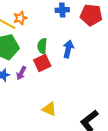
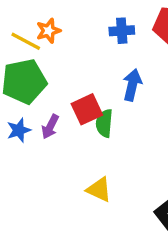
blue cross: (62, 10) -> (122, 31), moved
green semicircle: (42, 46) -> (104, 123), moved

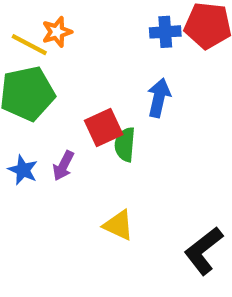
blue cross: (122, 31) -> (165, 32), moved
purple arrow: (50, 127) -> (63, 166), moved
blue star: (19, 130) -> (23, 170), moved, turned -30

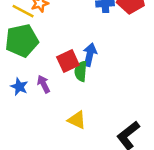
blue arrow: (159, 98) -> (90, 55), moved
purple arrow: (63, 166) -> (44, 84), turned 126

